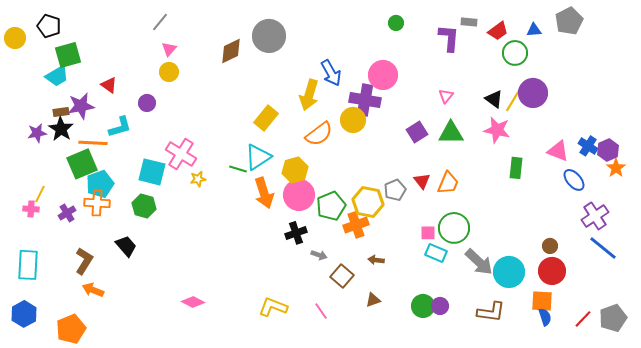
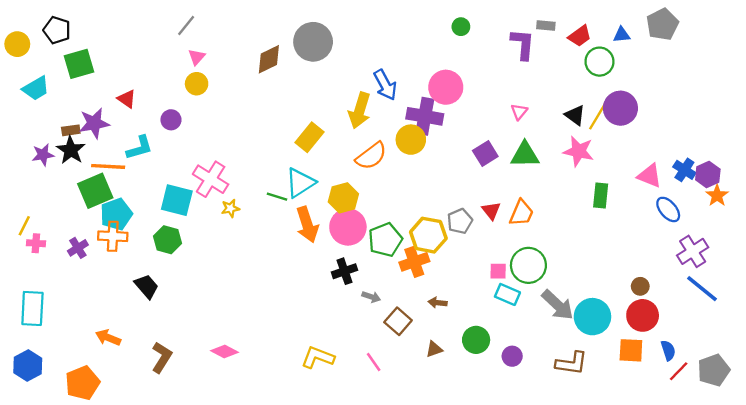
cyan trapezoid: (57, 76) -> (36, 88), moved
yellow line: (40, 194) -> (24, 226), moved
brown L-shape: (84, 261) -> (162, 357), moved
green circle: (423, 306) -> (476, 340), moved
blue semicircle: (545, 317) -> (668, 350), moved

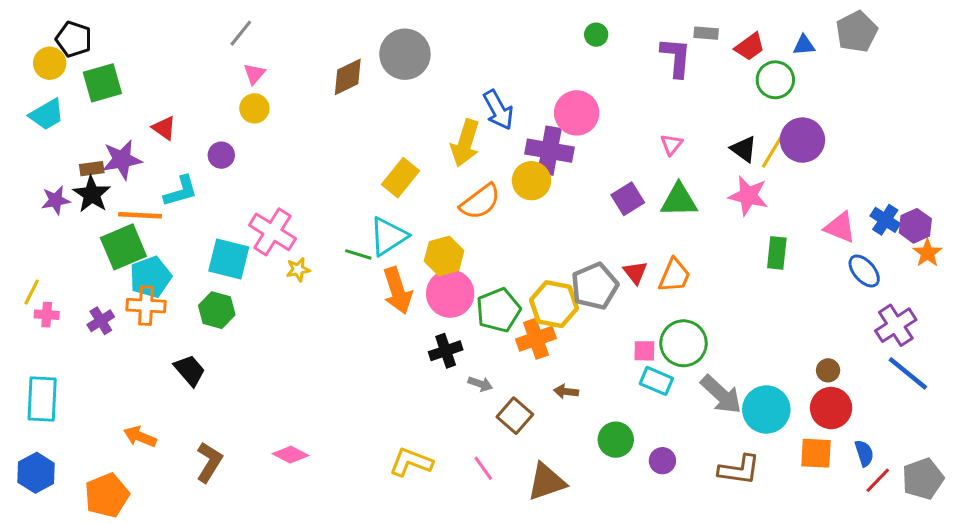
yellow circle: (17, 44) -> (50, 63), moved
gray pentagon: (460, 221) -> (595, 286), size x1.4
brown triangle: (434, 349) -> (546, 482), moved, size x1.8

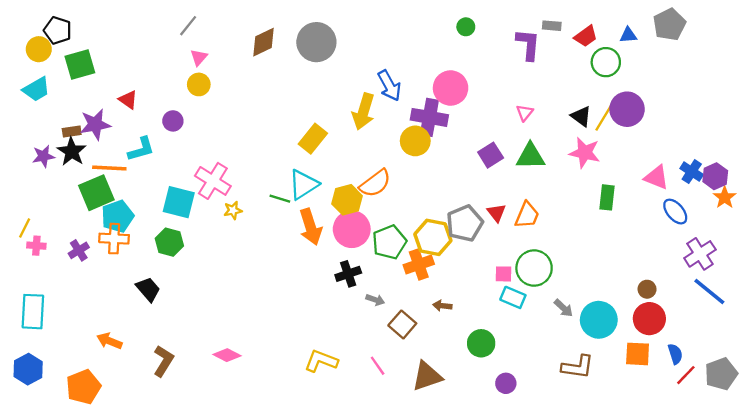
brown diamond: (348, 77) -> (263, 42), moved
orange semicircle: (480, 202) -> (375, 183), moved
gray arrow: (721, 394) -> (563, 308), size x0.6
purple circle: (662, 461) -> (506, 383), moved

